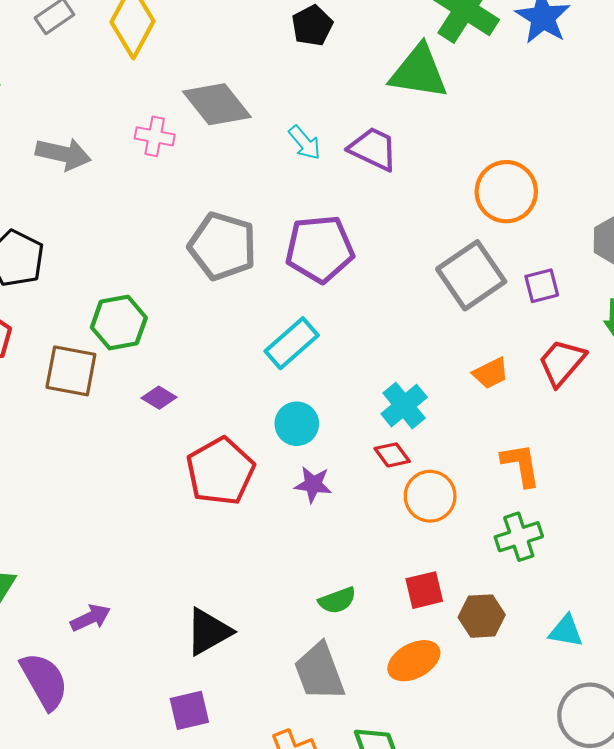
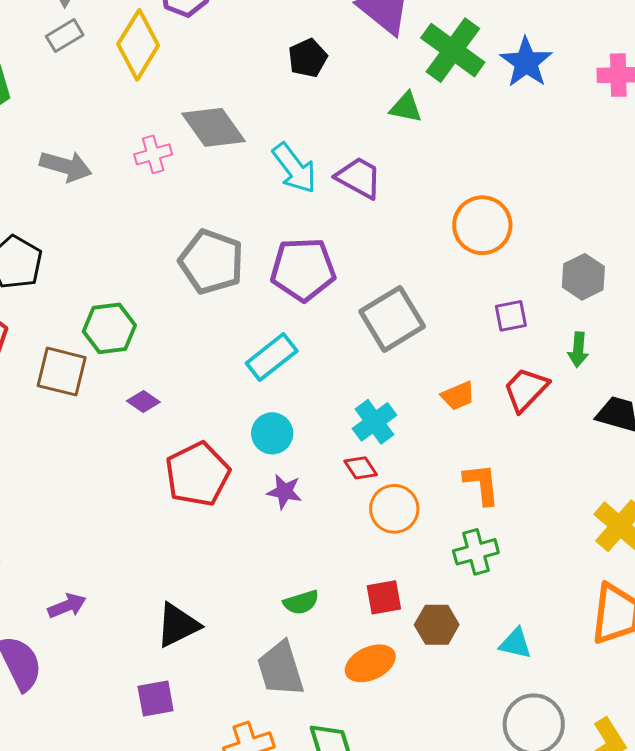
green triangle: (419, 72) -> (406, 107), size x0.6
pink cross: (155, 136) -> (153, 154), turned -30
cyan arrow: (305, 143) -> (294, 168), size x1.5
gray square: (471, 275) -> (392, 319), moved

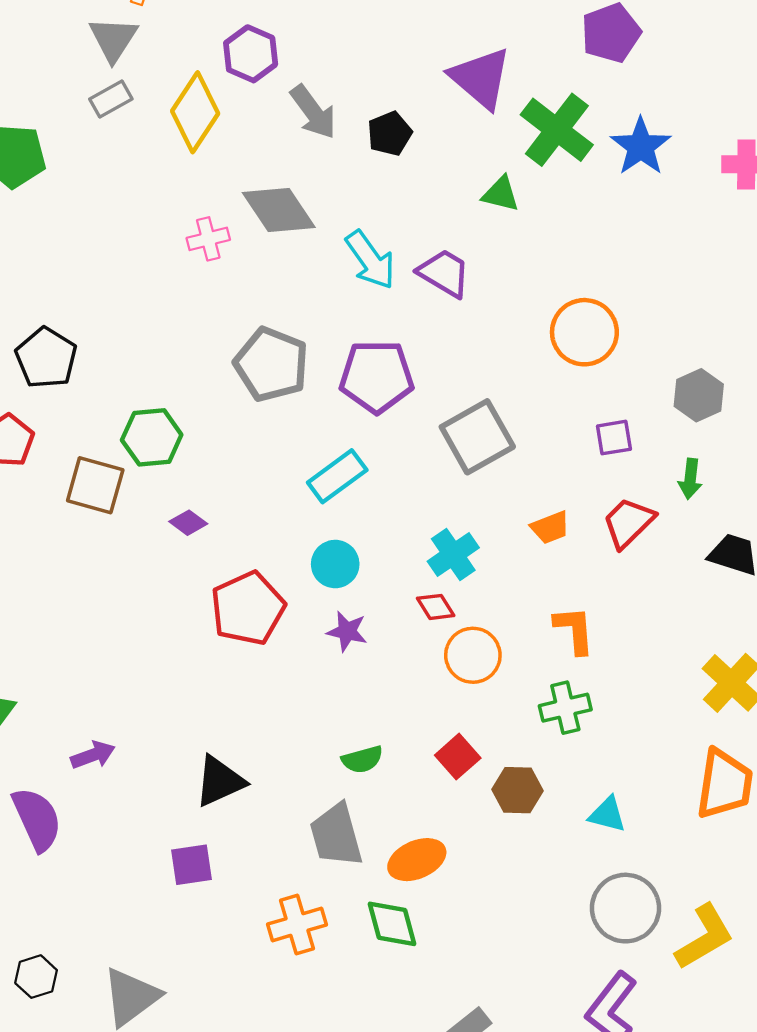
gray arrow: (66, 166) -> (313, 112), moved, turned 36
red square: (384, 597) -> (458, 757), turned -33
orange ellipse: (370, 663) -> (417, 860), moved

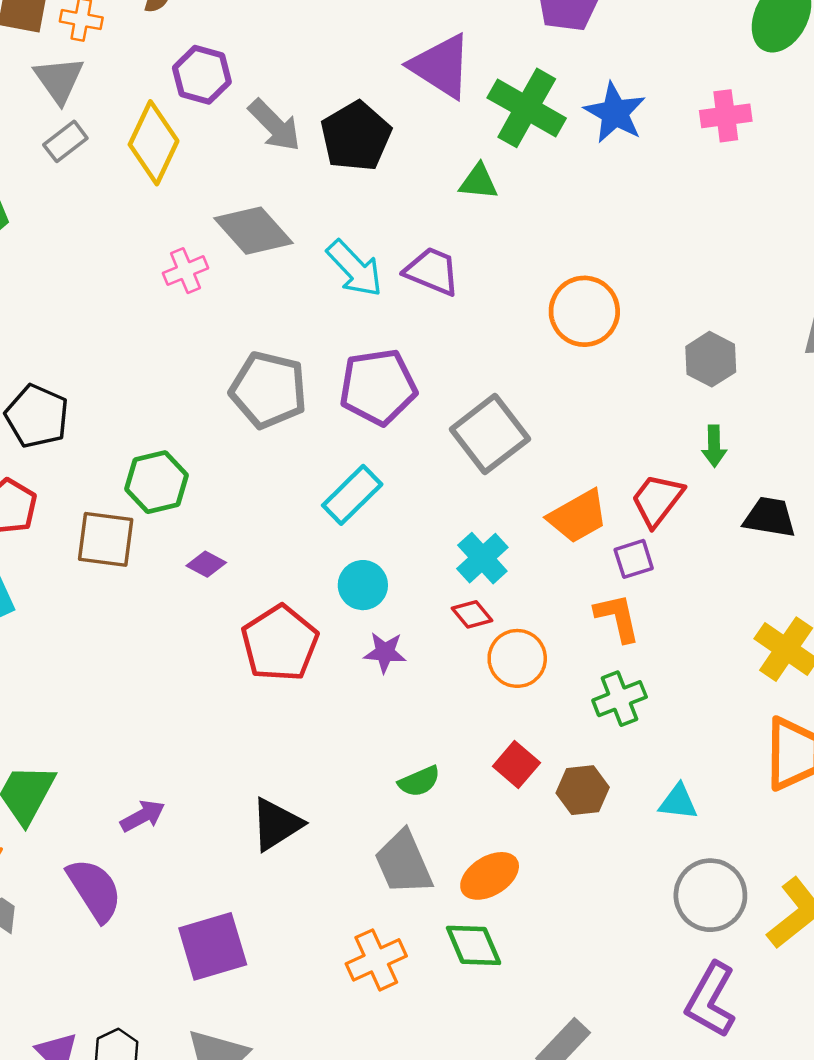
black pentagon: (390, 134) -> (356, 136), size x1.5
purple square: (614, 438) -> (634, 559), moved
orange trapezoid: (550, 528) -> (578, 516), size x1.5
purple square: (191, 865) -> (213, 946), moved, size x1.5

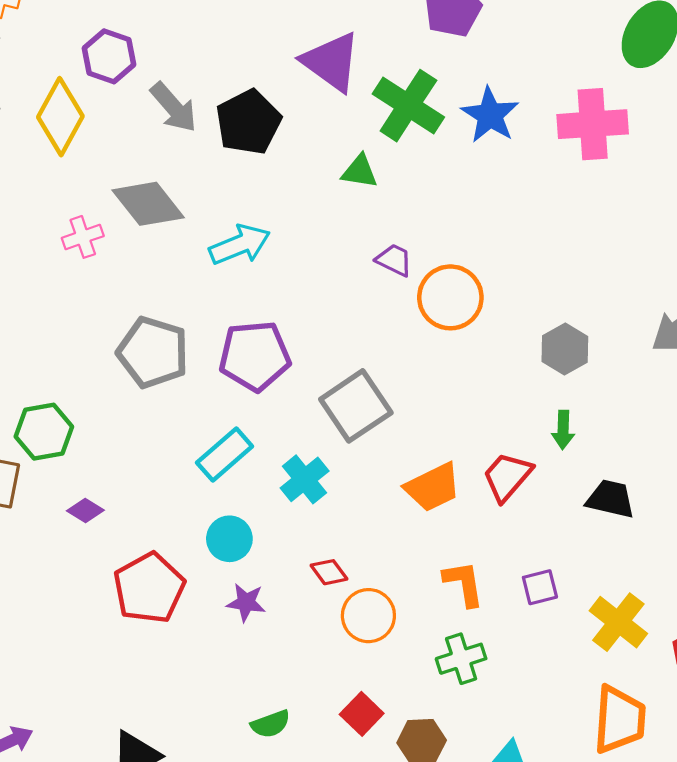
pink cross: (726, 116) -> (593, 124), size x1.5
cyan arrow: (355, 268) -> (240, 245), turned -72
purple trapezoid: (432, 271) -> (394, 260), moved, size x0.7
cyan cross: (482, 558) -> (305, 479), moved
purple square: (634, 559) -> (540, 587), moved

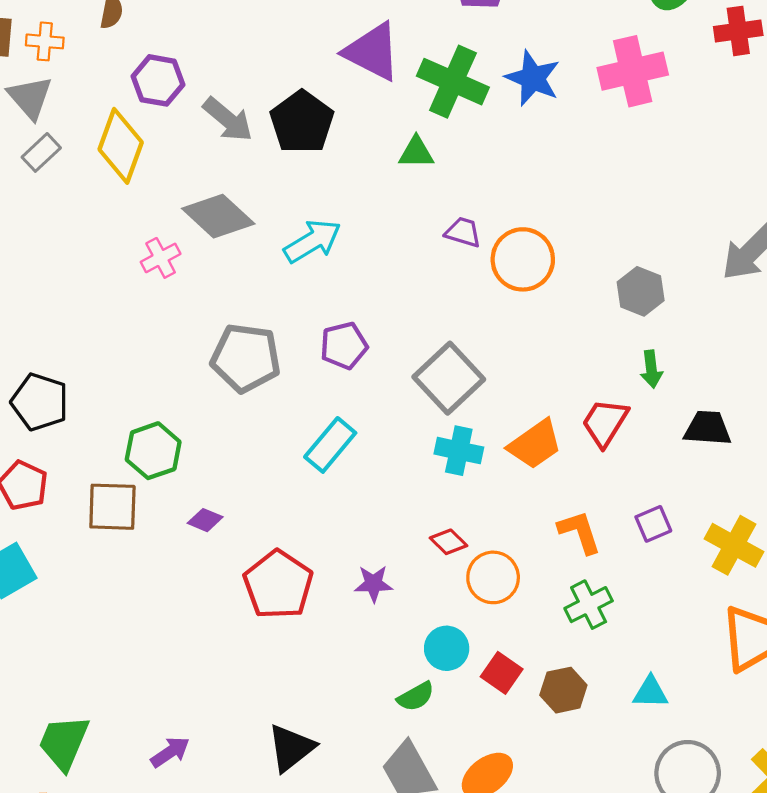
purple pentagon: (255, 356) -> (344, 346), size x0.7
cyan cross: (305, 479) -> (459, 451), moved, turned -30
cyan circle: (229, 539) -> (447, 648), moved

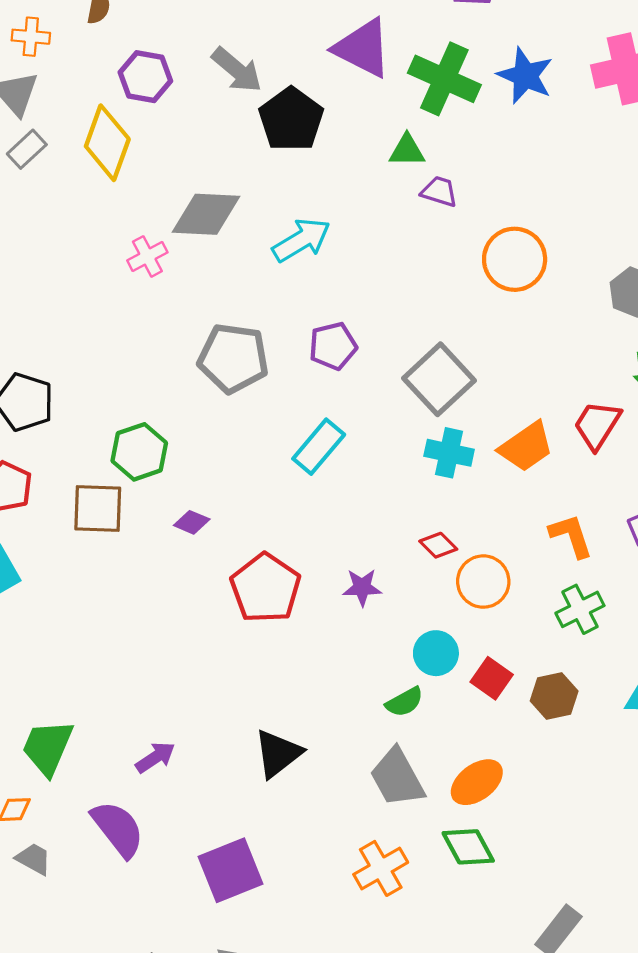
gray arrow: (228, 119) -> (237, 70), moved
gray diamond: (218, 216) -> (206, 214), turned -40
purple trapezoid: (463, 232) -> (439, 191), moved

